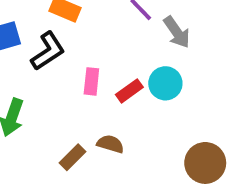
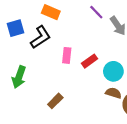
cyan circle: (165, 83) -> (113, 71), moved
brown semicircle: (110, 144) -> (113, 93), moved

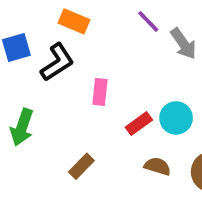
red rectangle: (90, 61) -> (139, 124), moved
brown semicircle: (113, 93) -> (157, 166), moved

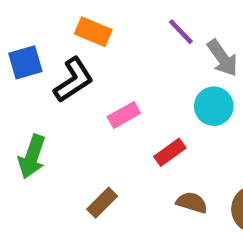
pink rectangle: (100, 92) -> (124, 115), turned 55
cyan circle: (176, 118) -> (214, 106), moved

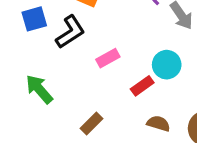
cyan circle: (214, 106) -> (167, 65), moved
green arrow: (32, 157) -> (39, 89), turned 120

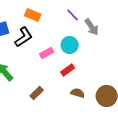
cyan circle: (167, 65) -> (70, 45), moved

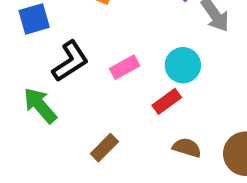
black L-shape: (24, 37) -> (70, 61), moved
cyan circle: (70, 45) -> (183, 65), moved

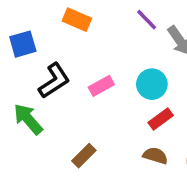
red rectangle: (167, 101) -> (161, 119), moved

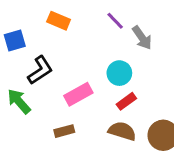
pink rectangle: (101, 86) -> (78, 94), moved, size x1.4
brown rectangle: (84, 156) -> (64, 131), turned 30
brown semicircle: (155, 156) -> (122, 131), size x1.4

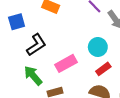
green arrow: (19, 101) -> (33, 76), moved

